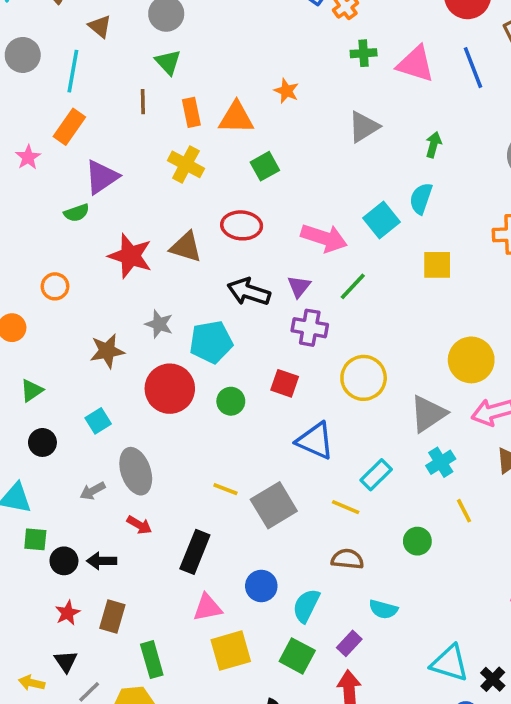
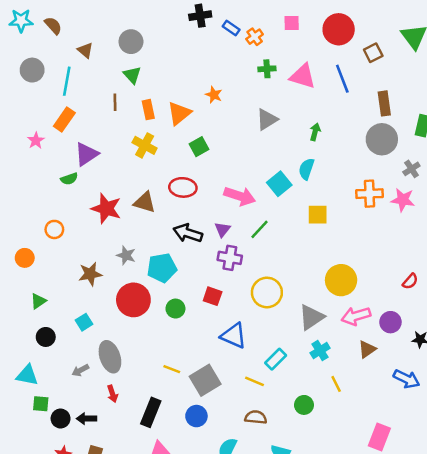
orange triangle: (236, 118) -> (179, 113), turned -40
red arrow: (139, 525) -> (112, 394), turned 42
blue circle: (261, 586) -> (196, 416), moved

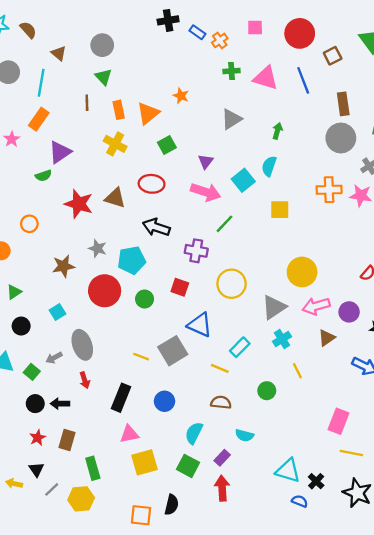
purple triangle: (222, 229) -> (206, 161), moved
gray square: (205, 380) -> (173, 351), moved
green square: (41, 404) -> (32, 372), moved, turned 35

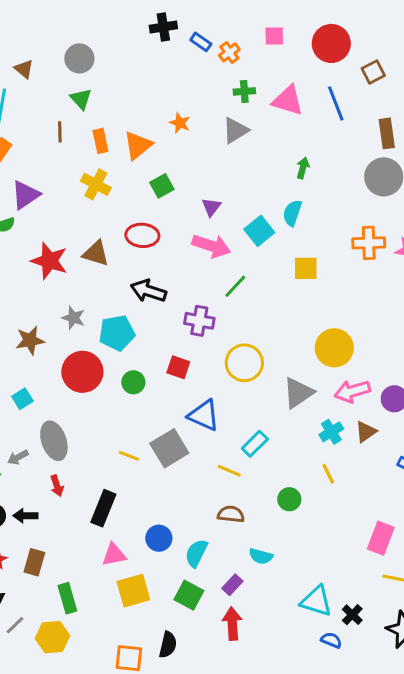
gray triangle: (232, 119) -> (235, 130), moved
cyan cross: (282, 339) -> (331, 432), moved
blue circle: (165, 401) -> (159, 538), moved

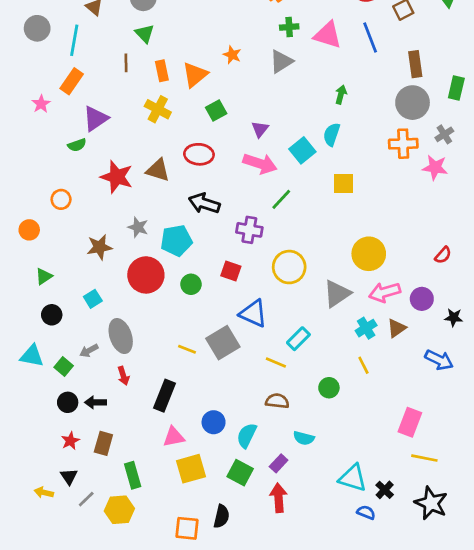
orange cross: (369, 243) -> (403, 144), moved

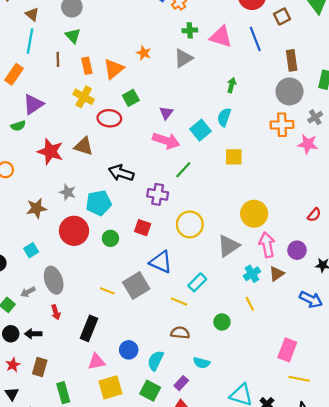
cyan line: (74, 40) -> (30, 41), moved
red ellipse: (199, 154) -> (109, 118), moved
pink arrow: (385, 292) -> (267, 245), turned 95

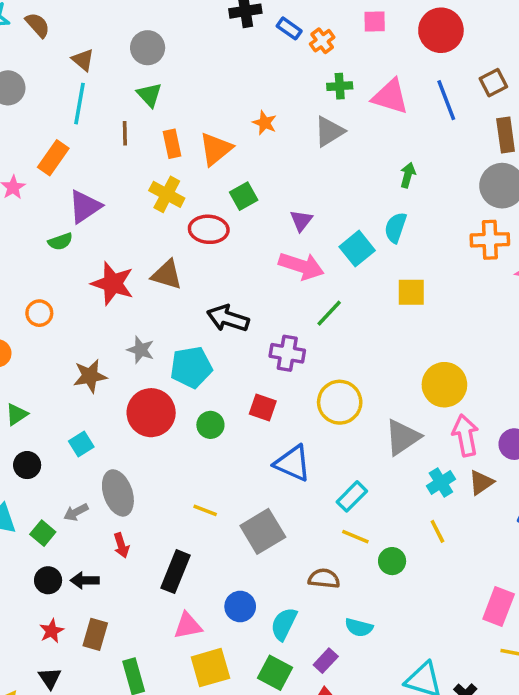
brown square: (282, 16) -> (493, 83), moved
gray square: (136, 286) -> (263, 531), moved
yellow line: (179, 302) -> (355, 537), moved

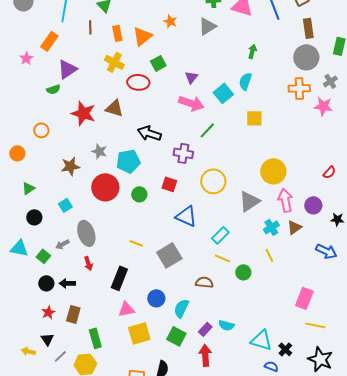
cyan semicircle: (359, 627) -> (226, 325), moved

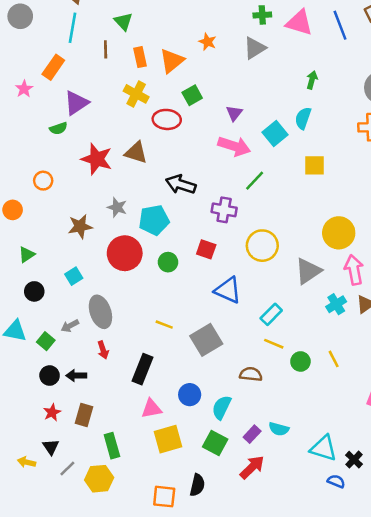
yellow line: (269, 255) -> (334, 359), moved
red arrow: (205, 355) -> (252, 467), turned 50

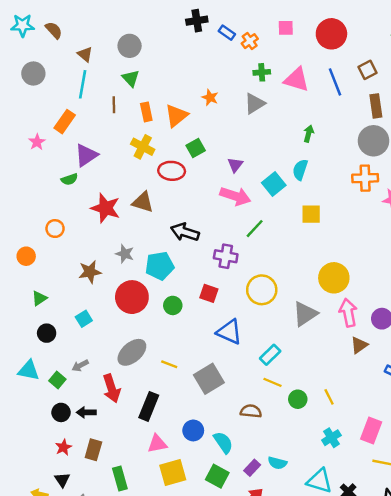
cyan cross: (336, 304) -> (331, 438), moved
gray ellipse: (100, 312) -> (132, 352), moved, turned 68
red arrow: (103, 350) -> (111, 388), size x1.6
cyan semicircle: (222, 407) -> (223, 442), turned 120

